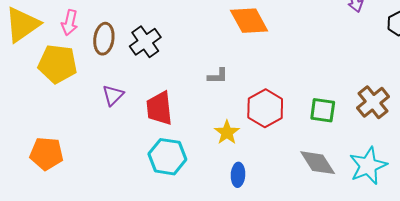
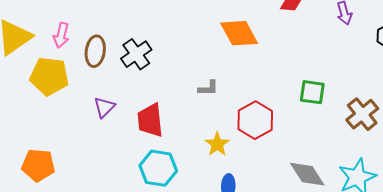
green square: (323, 110) -> (312, 92), moved

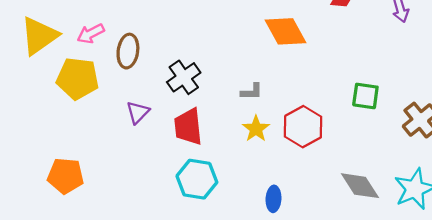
pink arrow: (61, 35) -> (91, 34), turned 50
black cross: (136, 54) -> (184, 77), moved
yellow star: (217, 144) -> (256, 129), moved

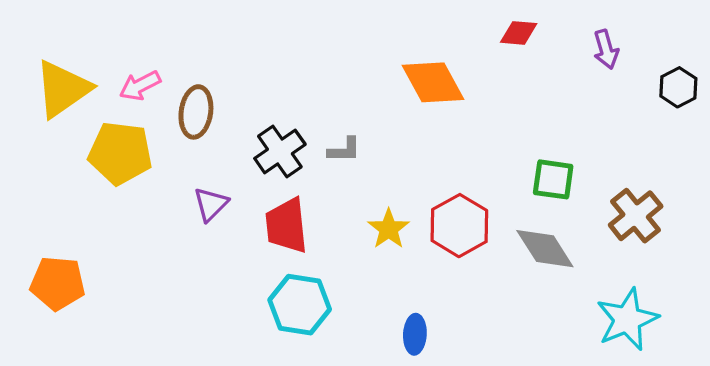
gray L-shape: (252, 92) -> (344, 150), moved
orange pentagon: (66, 176) -> (58, 283), moved
gray diamond: (360, 186) -> (545, 249), moved

